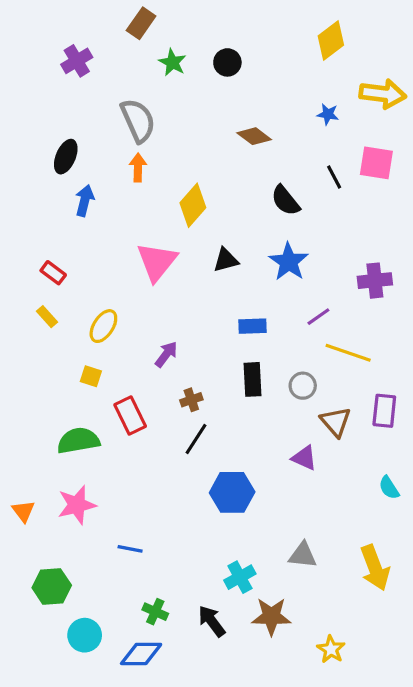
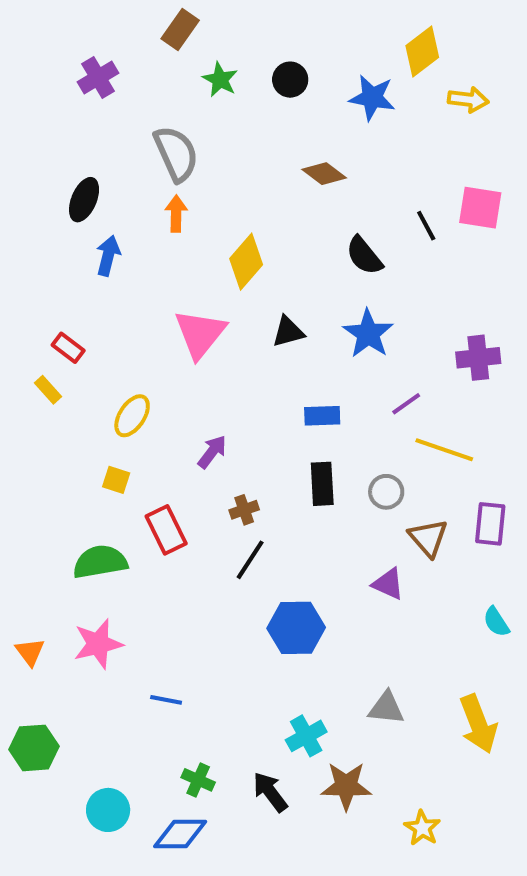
yellow arrow: (383, 94) -> (468, 100), moved, size x0.7
blue star: (328, 114) -> (372, 98), moved, size x1.6
yellow rectangle: (47, 317) -> (48, 390), moved
green hexagon: (52, 587) -> (34, 748), moved

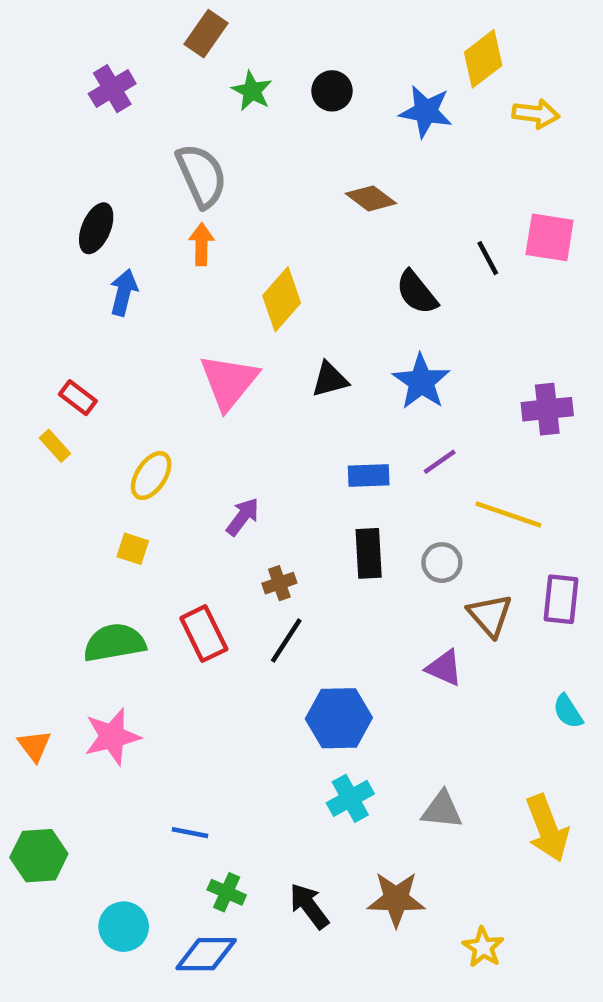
purple line: (406, 404) -> (440, 462), moved
red rectangle: (166, 530) -> (204, 634), moved
blue line: (166, 700) -> (190, 833), moved
cyan cross: (306, 736) -> (350, 798), moved

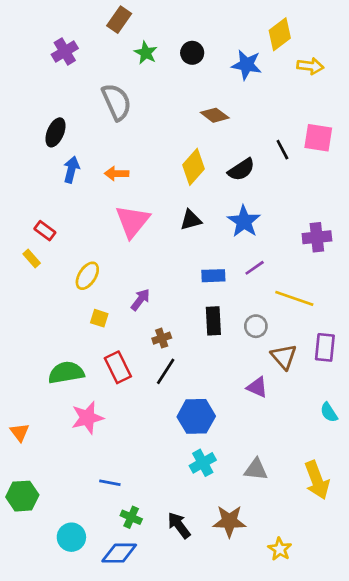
orange arrow: (201, 244) -> (117, 174), moved, turned -90
black semicircle: (417, 292) -> (241, 170), turned -84
yellow diamond: (282, 299) -> (194, 167), moved
yellow square: (133, 549) -> (99, 318), moved
pink star: (112, 737) -> (87, 418), moved

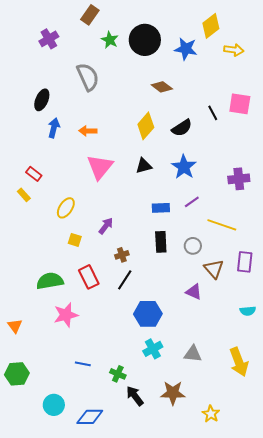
black circle: (192, 53) -> (145, 40), size x1.8
cyan semicircle: (329, 412) -> (248, 311), turned -63
green cross: (131, 517) -> (118, 374), moved

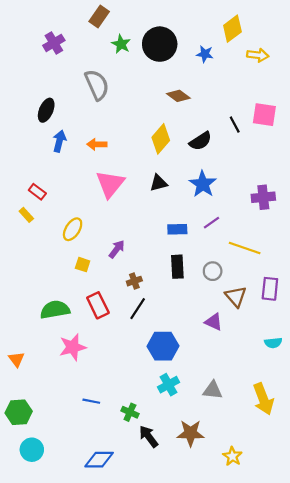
blue star: (186, 49) -> (205, 54), size x0.7
cyan circle: (54, 405) -> (32, 450), moved

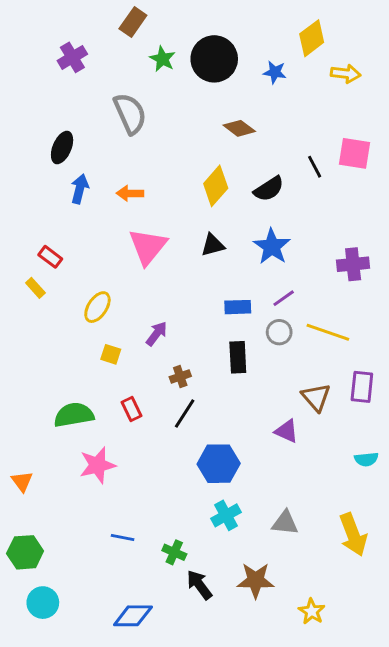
gray circle: (213, 271) -> (279, 332), moved
red rectangle: (98, 305) -> (131, 409), size x0.7

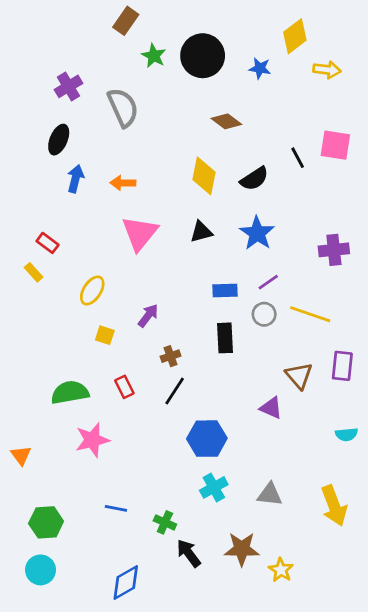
purple cross: (72, 57) -> (68, 86), moved
yellow diamond: (216, 186) -> (204, 176), turned -30
green hexagon: (25, 552) -> (46, 522), moved
yellow star: (312, 611) -> (281, 570), moved
blue diamond: (133, 616) -> (126, 582), turned -30

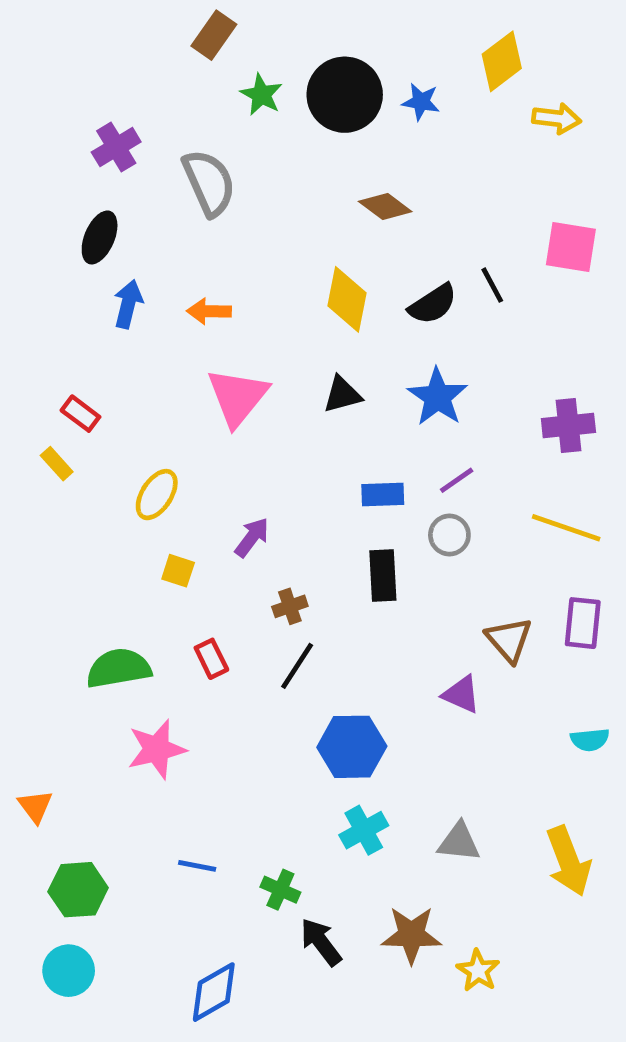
blue star: (260, 68) -> (421, 102), moved
black line: (298, 158) -> (492, 285), moved
yellow line: (310, 314) -> (566, 528), moved
orange triangle: (21, 455) -> (35, 806), moved

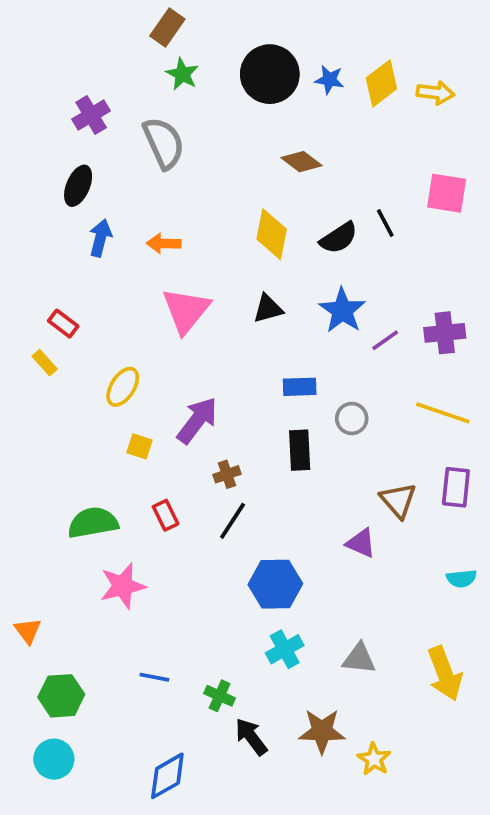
yellow diamond: (502, 61) -> (381, 83), moved
green star: (261, 95) -> (182, 74), moved
purple line: (457, 480) -> (385, 340), moved
purple arrow: (252, 537) -> (197, 420), size x1.5

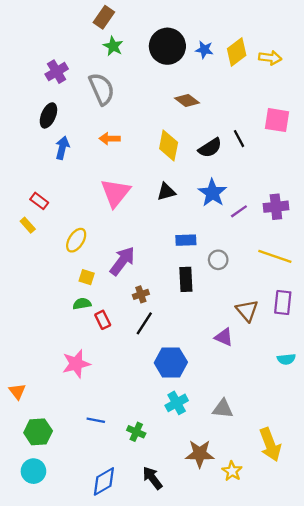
orange arrow: (164, 243) -> (110, 139), moved
green semicircle: (93, 523) -> (82, 304), moved, size x0.6
yellow arrow: (445, 673) -> (270, 445), moved
black arrow: (251, 737) -> (152, 478), moved

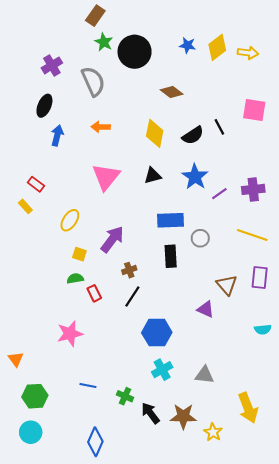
black circle: (167, 46) -> (135, 52), moved
blue rectangle: (186, 240) -> (171, 220), size x1.4
black arrow: (152, 478) -> (150, 413), moved
blue diamond: (104, 481) -> (95, 442), turned -36

